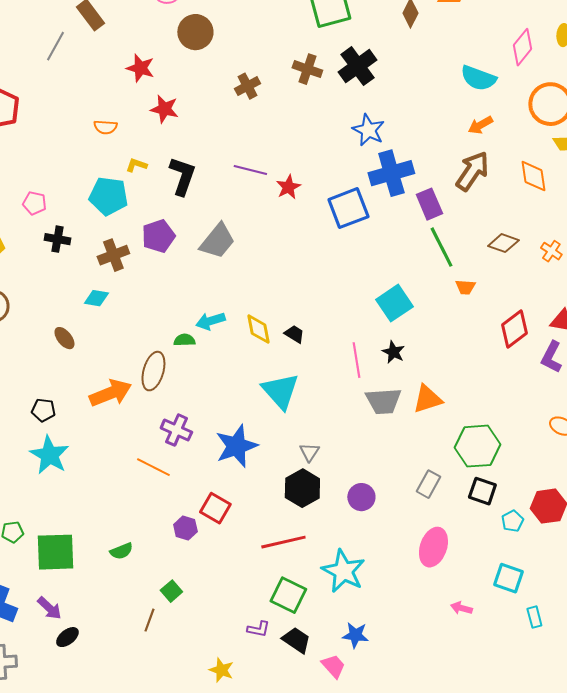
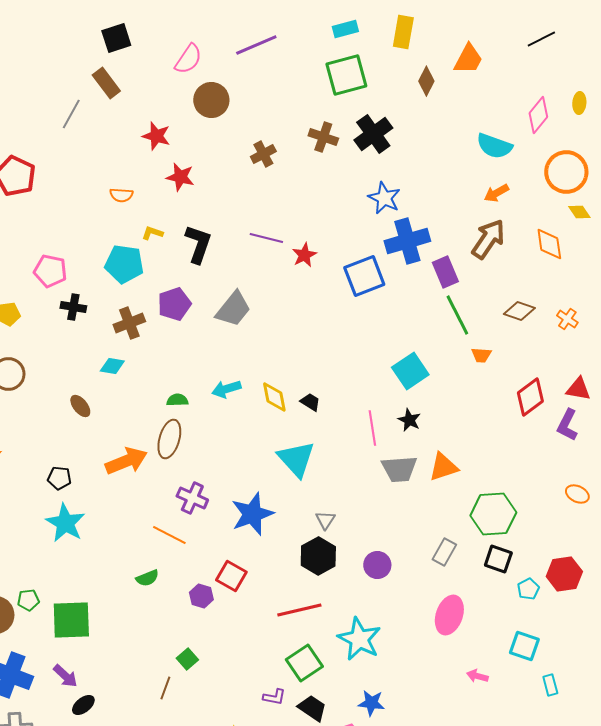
pink pentagon: (34, 203) -> (50, 271), size x1.4
green semicircle: (184, 340) -> (177, 400), moved
green semicircle: (121, 551) -> (147, 578), moved
green square: (288, 595) -> (304, 663), turned 30

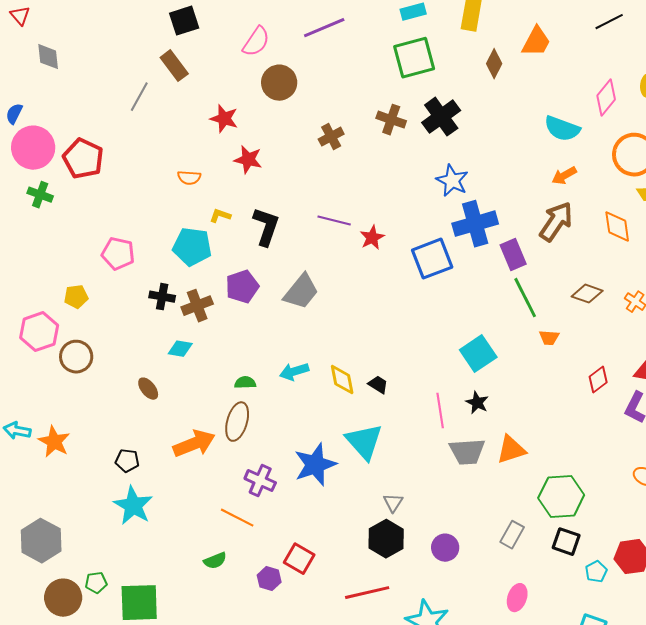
black cross: (73, 307) -> (162, 297), moved
red diamond: (530, 397) -> (598, 380), size x0.7
blue star: (252, 514) -> (315, 465), moved
pink ellipse: (449, 615) -> (517, 598), size x0.7

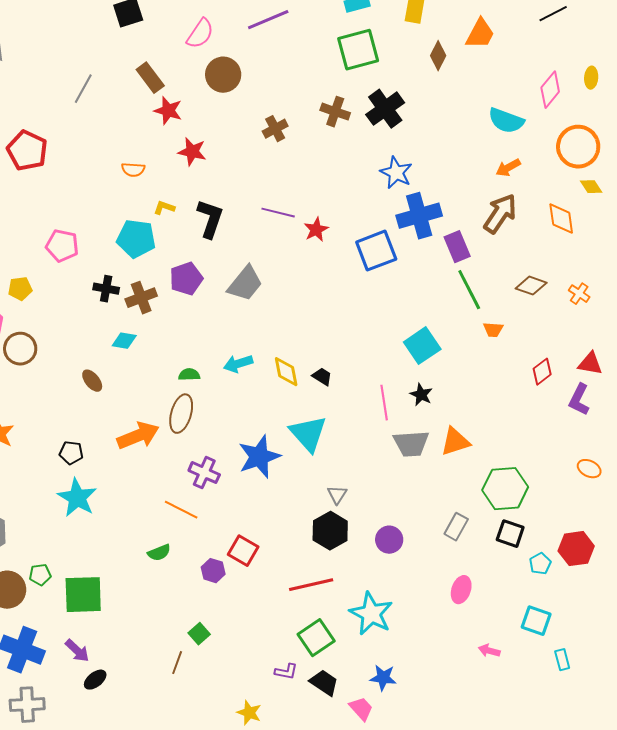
brown rectangle: (174, 66) -> (150, 78), moved

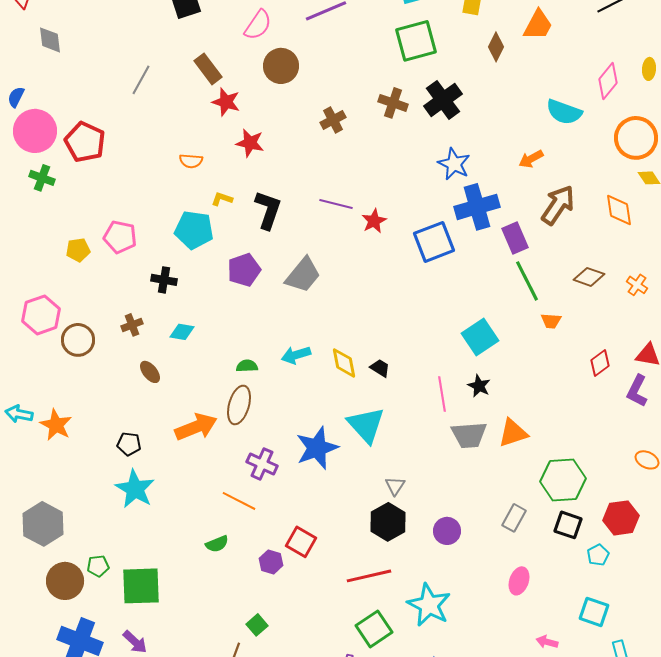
orange arrow: (508, 168) -> (531, 159), moved
yellow pentagon: (20, 289) -> (78, 250), moved
brown cross: (141, 298) -> (132, 325), moved, size x0.7
red hexagon: (576, 549) -> (621, 518), moved

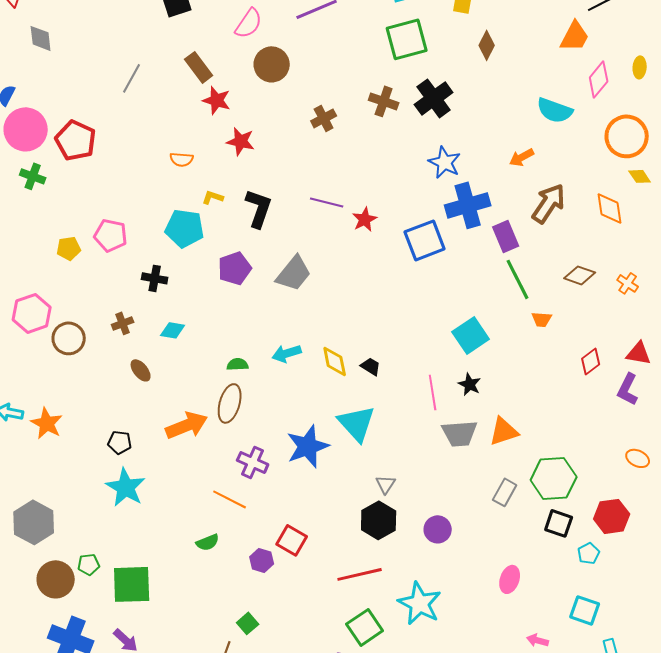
orange trapezoid: (538, 25) -> (575, 36), moved
gray rectangle: (514, 518) -> (505, 492), moved

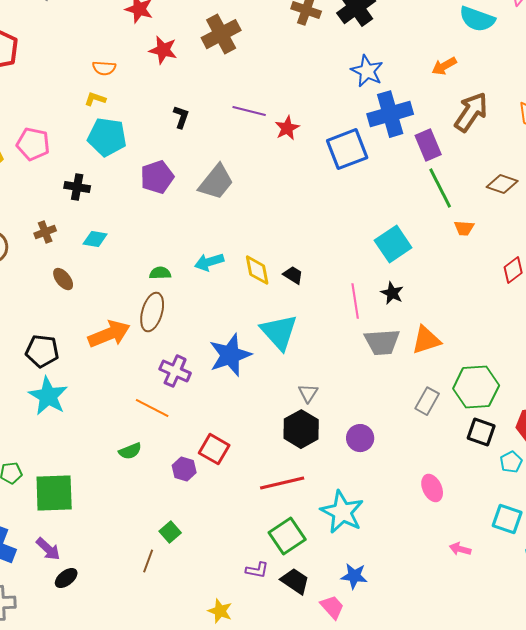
brown cross: (324, 118) -> (221, 34), moved, size x1.5
yellow L-shape: (213, 197) -> (95, 99), moved
black L-shape: (259, 208) -> (181, 117), size x0.6
black pentagon: (120, 442) -> (42, 351), size x1.4
pink ellipse: (510, 579) -> (432, 488), turned -44

